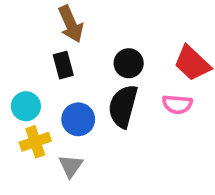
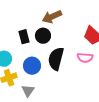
brown arrow: (71, 24) -> (52, 17), moved, turned 90
black circle: (129, 63) -> (43, 36), moved

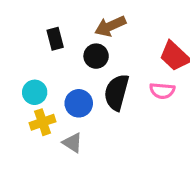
black rectangle: (24, 37) -> (55, 39), moved
gray triangle: (28, 91) -> (72, 143), turned -32

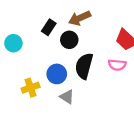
black rectangle: (55, 39) -> (49, 27), moved, turned 49
cyan circle: (35, 92) -> (13, 43), moved
gray triangle: (72, 143) -> (67, 97), moved

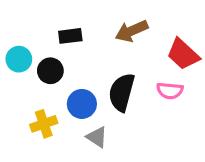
brown arrow: (80, 18) -> (132, 31), moved
black rectangle: (49, 27) -> (70, 36), turned 49
black circle: (69, 40) -> (50, 71), moved

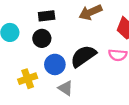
black circle: (50, 71) -> (42, 38), moved
black semicircle: (122, 92) -> (83, 56), turned 40

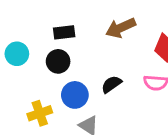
black semicircle: (83, 56) -> (111, 84), size x0.6

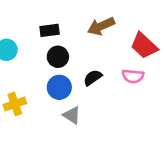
black circle: (58, 61) -> (58, 57), moved
yellow cross: (40, 113) -> (15, 104), moved

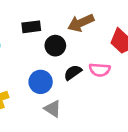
black circle: (58, 57) -> (55, 46), moved
pink semicircle: (133, 76) -> (100, 70), moved

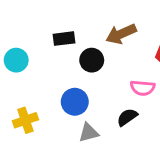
black semicircle: (73, 72) -> (127, 117), moved
gray triangle: (53, 109) -> (89, 133), turned -48

